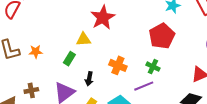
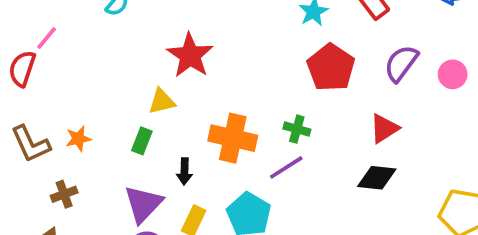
red pentagon: (162, 36) -> (331, 68), moved
orange cross: (118, 65) -> (233, 138), size x1.4
brown cross: (31, 90) -> (64, 194), moved

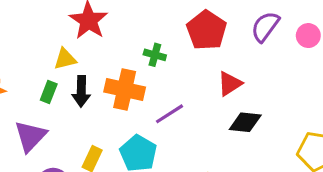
green cross: (297, 129) -> (155, 55), moved
red triangle: (384, 129) -> (230, 84), moved
black arrow: (184, 171) -> (81, 91), moved, size x1.4
purple triangle: (143, 204) -> (30, 136), moved

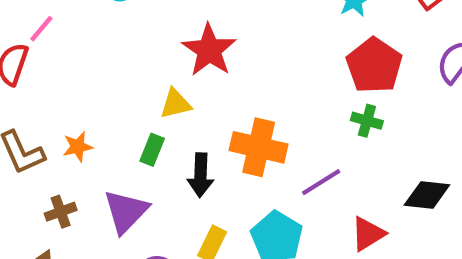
green cross: (155, 55) -> (367, 121), moved
red triangle: (230, 84) -> (368, 234), moved
black arrow: (81, 91) -> (201, 175), moved

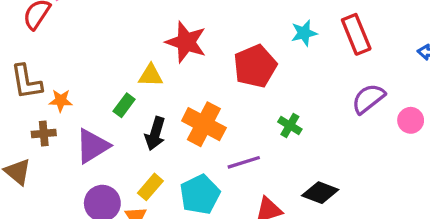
red star: (209, 50) -> (186, 42), turned -30
red pentagon: (374, 65) -> (255, 66), moved
orange star: (78, 147) -> (61, 101), moved

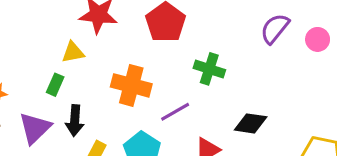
green cross: (290, 126) -> (209, 69), size x1.4
black arrow: (155, 134) -> (75, 121), moved

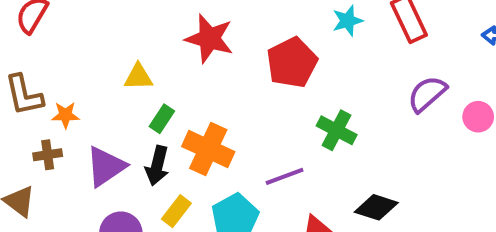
yellow triangle: (73, 52) -> (138, 77), moved
green rectangle: (55, 85) -> (162, 119), moved
orange cross: (131, 85) -> (208, 149), moved

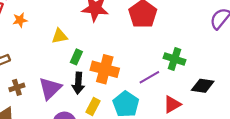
orange star: (65, 115) -> (20, 20), moved
green cross: (337, 130) -> (174, 59), moved

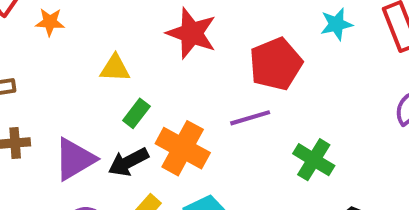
purple line: (149, 77) -> (250, 118), moved
black arrow: (78, 83) -> (128, 162), turned 45

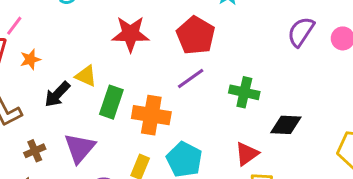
yellow triangle: (115, 68) -> (86, 76), turned 40
green rectangle: (136, 113) -> (111, 102), size x1.5
black arrow: (128, 162) -> (57, 94), moved

